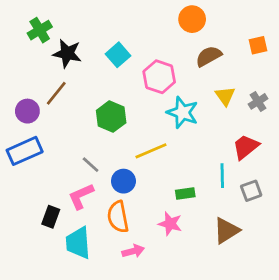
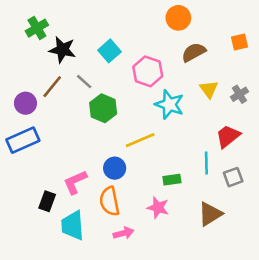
gray line: (91, 165) -> (84, 82), moved

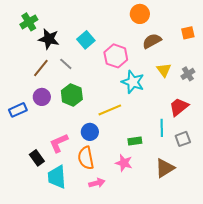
purple circle: (25, 103) -> (42, 97), moved
green hexagon: (103, 108) -> (72, 95), moved
blue rectangle: (23, 140) -> (18, 110), size x0.7
black rectangle: (47, 201) -> (37, 158), turned -56

